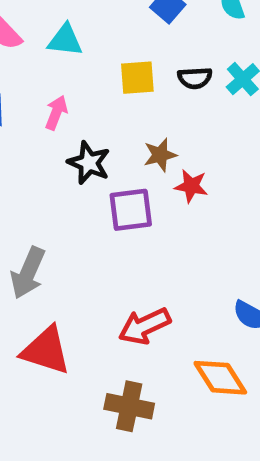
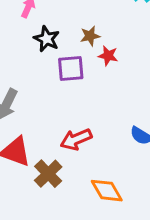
orange diamond: (220, 378) -> (107, 191), moved
brown cross: (129, 406) -> (48, 174), moved, turned 32

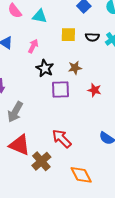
red star: (108, 56) -> (94, 90), moved
red arrow: (76, 139) -> (62, 139), turned 65

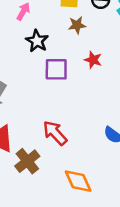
brown star: (75, 68) -> (77, 25), moved
red star: (94, 90) -> (93, 60), moved

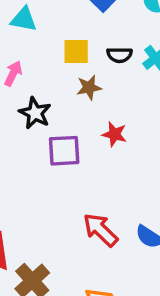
red arrow: (55, 133) -> (101, 230), moved

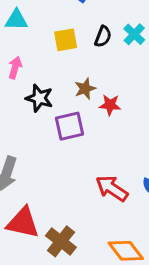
black semicircle: (119, 55) -> (103, 37), turned -60
brown star: (89, 87) -> (85, 89), moved

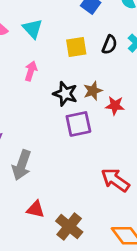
cyan triangle: (16, 20) -> (33, 29), turned 45
black star: (39, 98) -> (65, 94), moved
red triangle: (23, 223) -> (36, 209), size x0.6

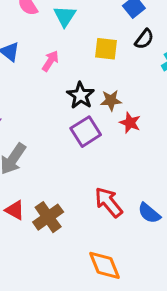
black semicircle: (110, 45) -> (144, 39), moved
purple square: (78, 124) -> (86, 132), turned -36
brown cross: (69, 227) -> (48, 217), moved

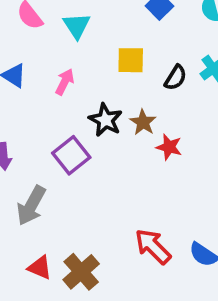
black semicircle: (144, 39) -> (176, 78), moved
brown star: (111, 100) -> (143, 122), turned -30
purple square: (86, 132) -> (71, 155), moved

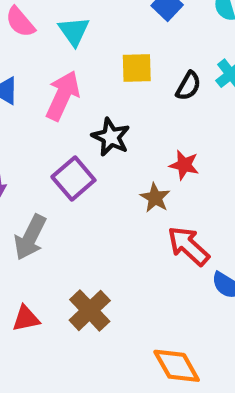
pink arrow: (65, 82) -> (63, 96), size x1.6
brown star: (143, 122) -> (155, 198), moved
red arrow: (153, 246) -> (188, 246), moved
red triangle: (40, 268) -> (26, 319), moved, turned -32

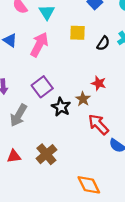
black star: (111, 137) -> (61, 107), moved

